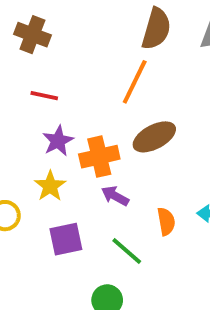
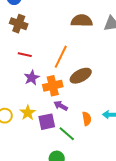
brown semicircle: (156, 29) -> (82, 21), turned -105
orange line: (135, 82) -> (61, 57), moved
yellow star: (50, 186) -> (28, 113), moved
purple square: (66, 239) -> (47, 122), moved

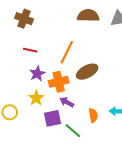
yellow star: (28, 113) -> (36, 98), moved

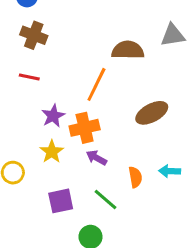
brown semicircle: (88, 16) -> (128, 50), moved
red line: (30, 50) -> (29, 77), moved
brown ellipse: (87, 72) -> (152, 113), moved
purple square: (53, 118) -> (61, 201), moved

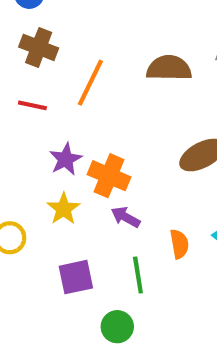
orange line: (96, 84) -> (90, 83), moved
orange cross: (85, 128) -> (109, 176), turned 36
green line: (105, 199) -> (138, 275), turned 40

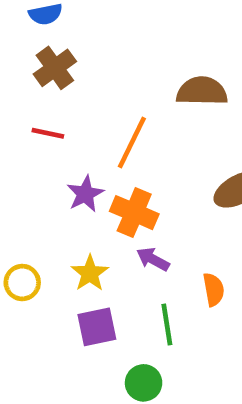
brown cross: (39, 47) -> (55, 68), turned 33
orange line: (90, 83) -> (132, 143), moved
yellow star: (63, 209) -> (90, 273), moved

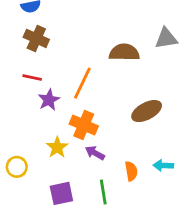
brown cross: (55, 68) -> (36, 38), turned -30
purple star: (85, 194) -> (49, 100), moved
yellow star: (90, 273) -> (57, 147), moved

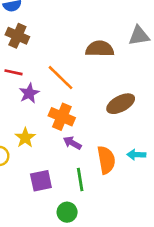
orange line: (82, 83) -> (61, 78), turned -72
yellow star: (57, 147) -> (25, 138), moved
orange semicircle: (131, 171) -> (106, 160), size x1.5

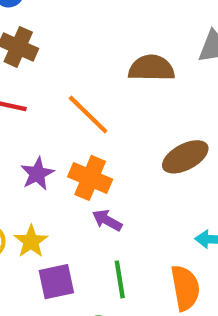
purple star: (29, 93) -> (37, 174), moved
yellow star: (25, 138) -> (31, 241), moved
orange semicircle: (106, 160) -> (185, 288), moved

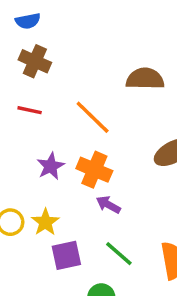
green line: (120, 279) -> (119, 254), turned -40

